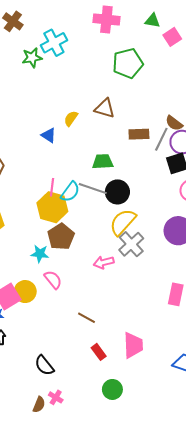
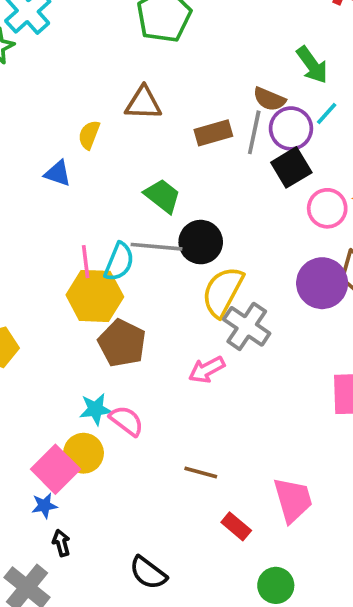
green trapezoid: (103, 162) -> (162, 196), turned 55
cyan star: (40, 254) -> (96, 409), moved

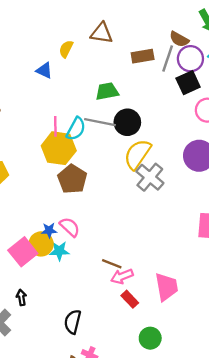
green trapezoid: (162, 196) -> (107, 91), turned -55
pink arrow: (207, 370) -> (122, 276), moved
cyan star: (96, 409) -> (59, 251), moved
blue star: (44, 506) -> (49, 230), moved
black semicircle: (148, 573) -> (73, 322), turned 60

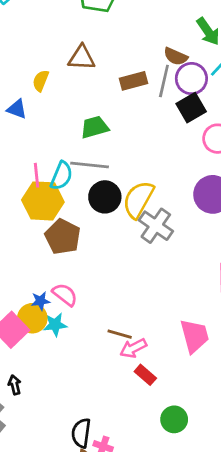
black circle: (127, 122) -> (105, 197), moved
pink trapezoid: (166, 287) -> (195, 336), moved
black semicircle: (73, 322) -> (81, 433), moved

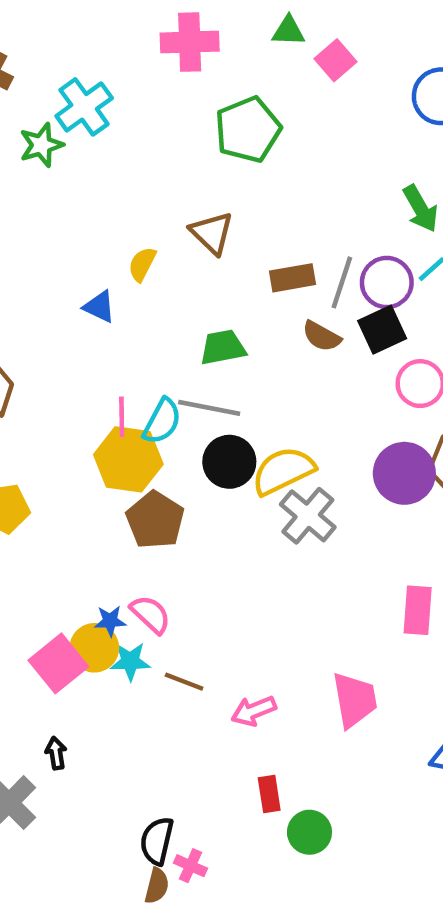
brown semicircle: (176, 56) -> (322, 336), moved
brown triangle: (82, 58) -> (212, 233), turned 36
yellow semicircle: (138, 200) -> (283, 471), turned 30
brown line: (120, 334) -> (184, 682), moved
red rectangle: (145, 375) -> (269, 794), moved, turned 35

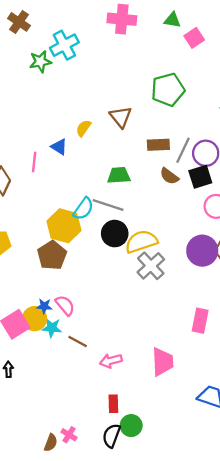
green pentagon: (248, 130) -> (168, 90), moved
pink line: (122, 417) -> (34, 162), moved
brown pentagon: (155, 520) -> (52, 255), moved
black semicircle: (157, 841) -> (111, 436), moved

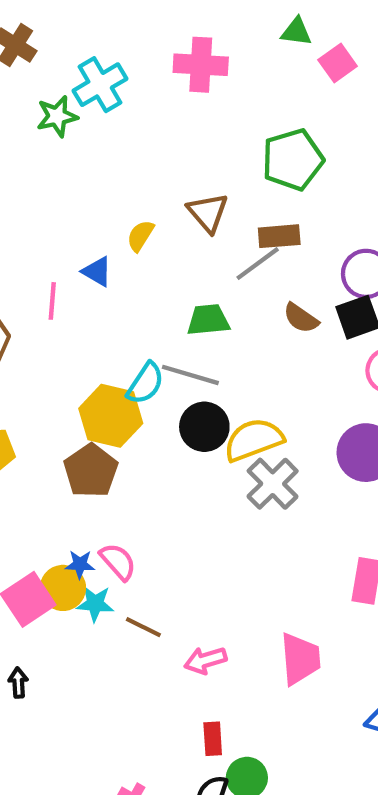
pink cross: (122, 19) -> (201, 65), moved
brown rectangle: (158, 145) -> (279, 236), moved
gray line: (183, 150) -> (258, 264), moved, turned 30

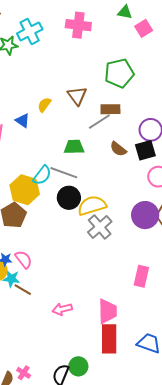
brown line: (143, 627) -> (23, 290), moved
red rectangle: (213, 739) -> (109, 339), moved, size x1.8

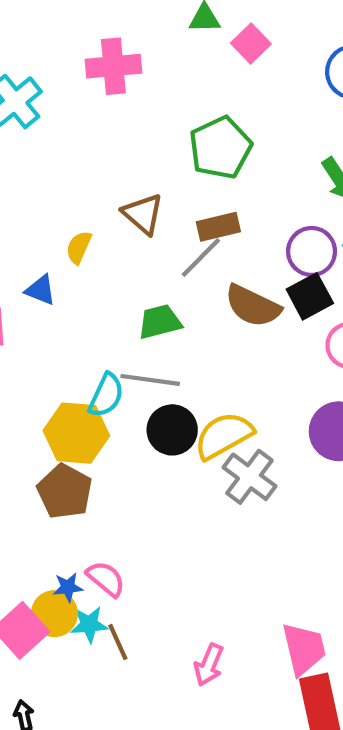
brown semicircle: (118, 149) -> (253, 306), size x1.5
brown line: (23, 290) -> (118, 642), turned 48
pink arrow: (62, 309) -> (209, 665), turned -42

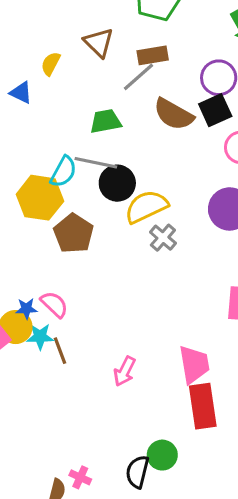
black circle: (172, 430) -> (117, 183), moved
gray cross: (249, 477) -> (163, 238), size x0.7
brown pentagon: (65, 491) -> (74, 234), moved

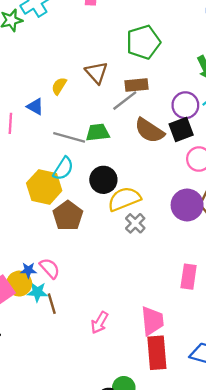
gray line: (96, 163) -> (69, 137), moved

